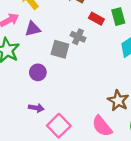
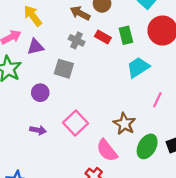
gray cross: (78, 37) -> (77, 40), moved
pink square: (59, 126) -> (76, 123), moved

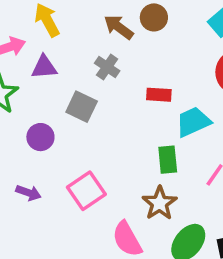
green rectangle: (126, 35) -> (168, 160), moved
red rectangle: (103, 37) -> (159, 95), moved, turned -35

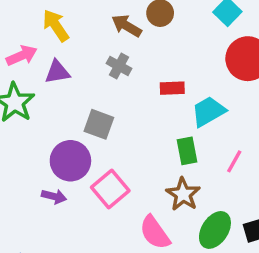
gray square: (82, 107) -> (99, 124), moved
purple circle: (40, 137) -> (70, 161), moved, size x1.5

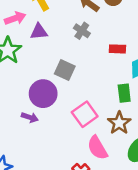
pink square: (110, 189) -> (85, 114), moved

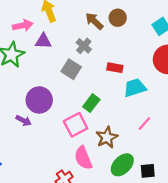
gray square: (65, 70) -> (71, 69), moved
green rectangle: (124, 93) -> (91, 103), moved, turned 36

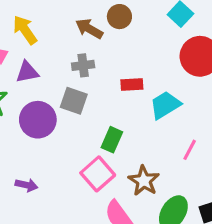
gray cross: (84, 46) -> (83, 65), turned -35
purple circle: (39, 100) -> (38, 120), moved

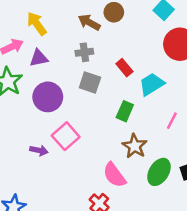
red rectangle: (132, 84) -> (124, 68), turned 54
gray square: (74, 101) -> (90, 83), moved
green rectangle: (112, 140) -> (125, 111), moved
pink square: (98, 174) -> (66, 136), moved

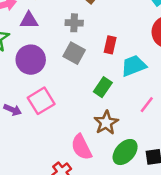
red rectangle: (124, 68) -> (110, 45), turned 42

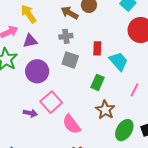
cyan trapezoid: (134, 66) -> (119, 61), turned 80
pink semicircle: (81, 147) -> (71, 124), moved

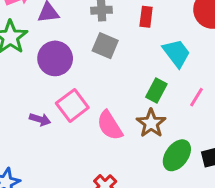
red rectangle: (97, 48) -> (146, 17), moved
green rectangle: (98, 82) -> (156, 91), moved
pink semicircle: (71, 124) -> (110, 125), moved

